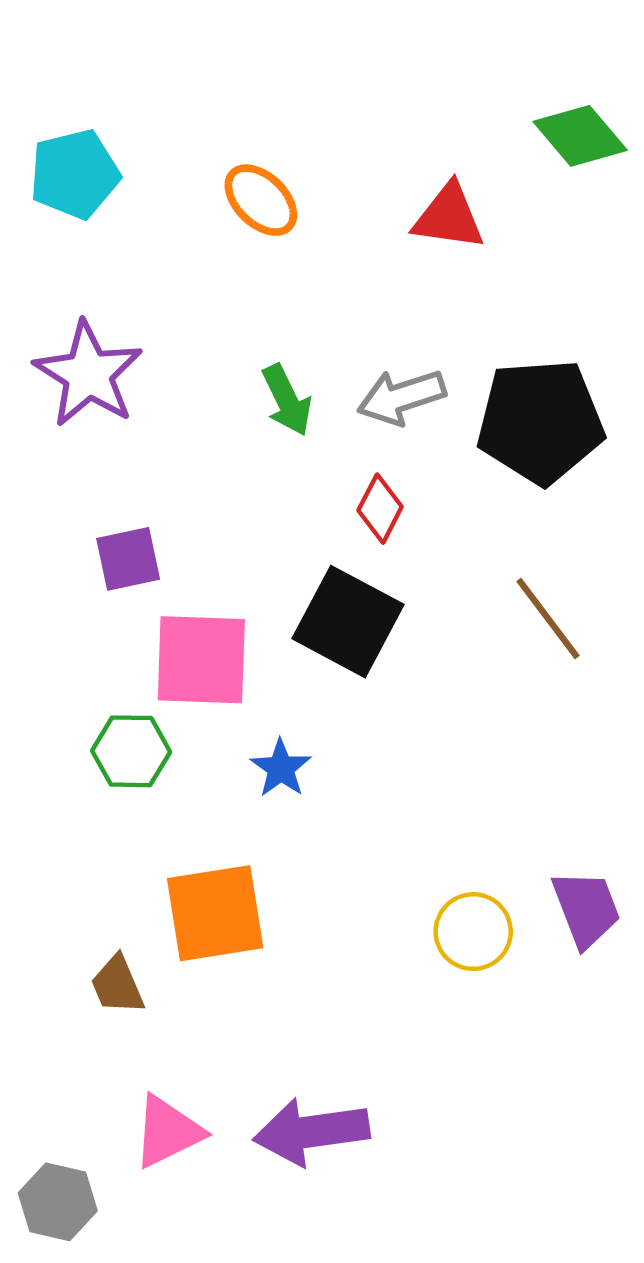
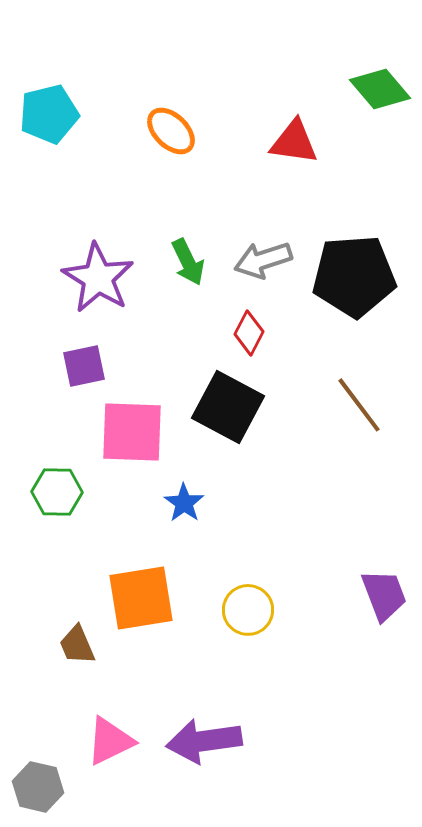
purple star: (88, 374) -> (98, 278), moved
green hexagon: (131, 751) -> (57, 492), moved
yellow circle: (473, 932) -> (248, 610), moved

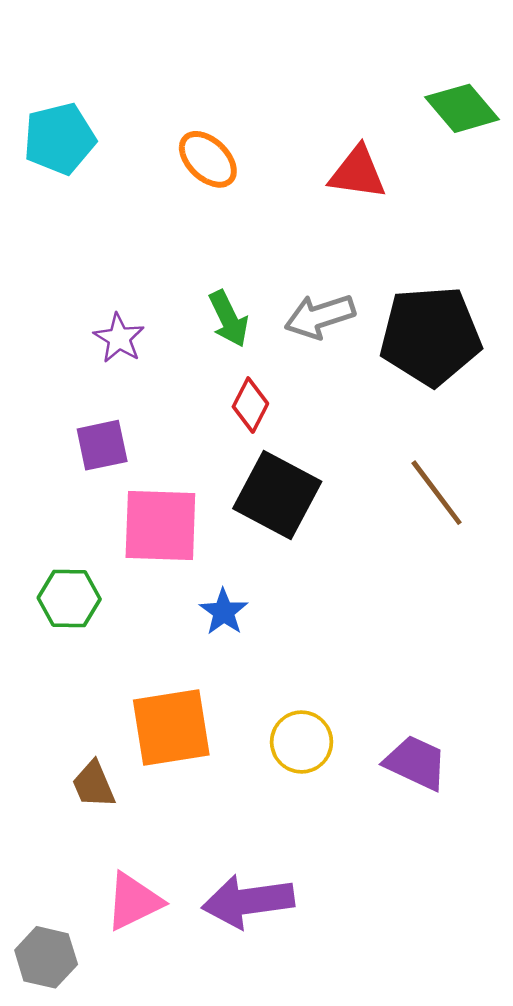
purple star: (98, 278) -> (119, 338), size x0.6
red diamond: (249, 333) -> (250, 405), moved
purple trapezoid: (384, 595) -> (416, 763), moved, turned -44

